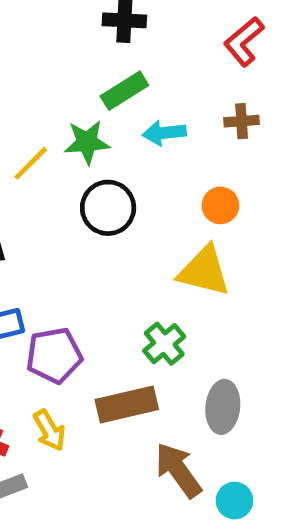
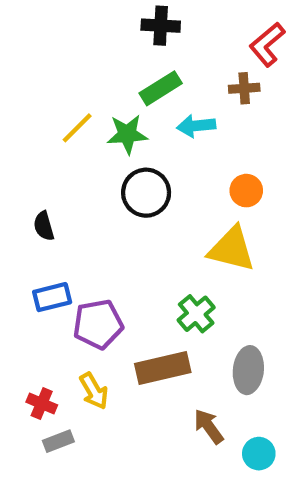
brown cross: (242, 121) -> (244, 88), moved
yellow line: (31, 163) -> (77, 128), moved
brown arrow: (178, 470) -> (209, 426), size x0.7

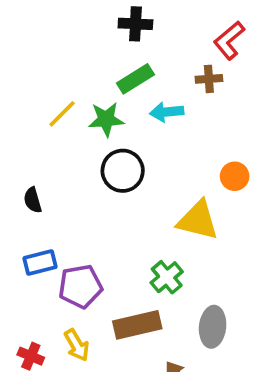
orange circle: (246, 191) -> (235, 176), moved

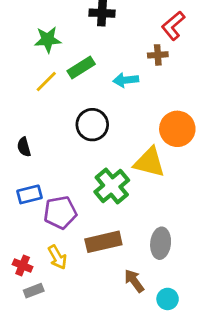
green rectangle: (135, 79) -> (81, 67), moved
green star: (106, 119) -> (48, 40), moved
orange circle: (235, 176) -> (177, 129), size x1.6
green cross: (167, 277) -> (112, 186), moved, size x1.4

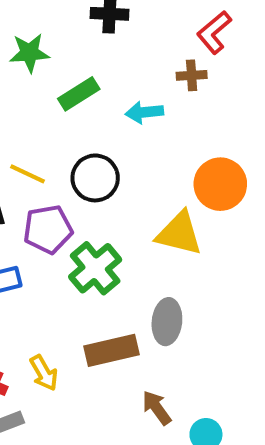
yellow line: (46, 81) -> (27, 174), moved, turned 70
green cross: (112, 186) -> (95, 268), moved
purple pentagon: (60, 213) -> (48, 229), moved
gray ellipse: (161, 243) -> (167, 322), moved

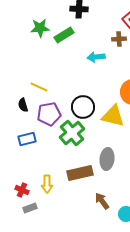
green rectangle: (79, 94) -> (64, 35), moved
black circle: (95, 178) -> (83, 107), moved
yellow arrow: (44, 373) -> (47, 184), turned 30

